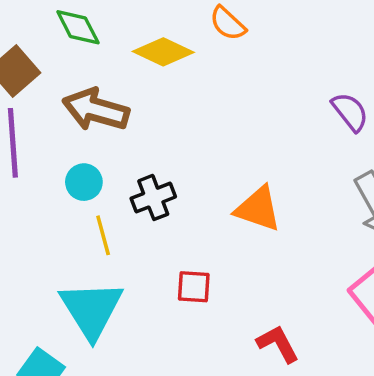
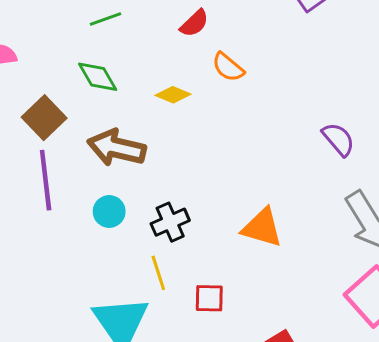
yellow diamond: (163, 52) -> (173, 95), size x0.7
yellow line: (103, 235) -> (158, 273), moved

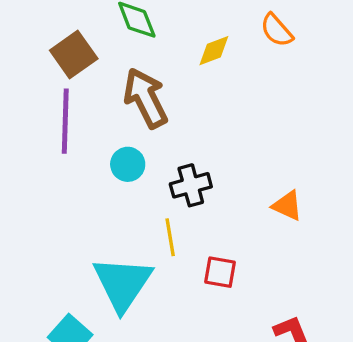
yellow diamond: (173, 95) -> (214, 51), turned -52
brown arrow: (116, 148) -> (146, 98), turned 42
orange triangle: (262, 228) -> (287, 206), size x0.7

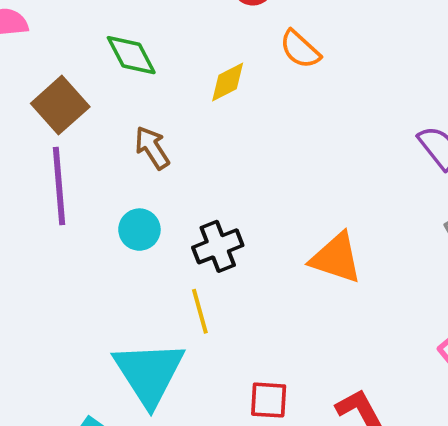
brown arrow: (146, 98) -> (152, 148), size x0.6
orange triangle: (287, 206) -> (336, 258), size x1.4
red square: (220, 272) -> (269, 400), moved

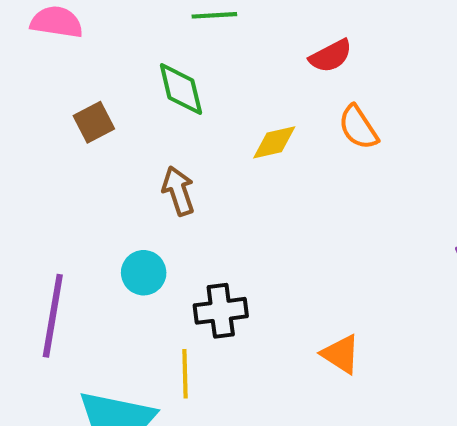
brown square: (60, 105) -> (94, 122), size x0.7
purple line: (59, 186) -> (53, 316), moved
orange triangle: (336, 258) -> (341, 354), size x0.7

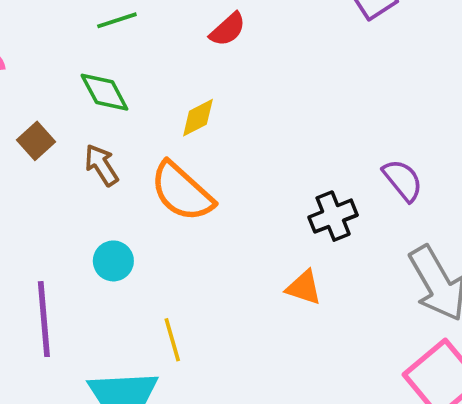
orange semicircle: (358, 127) -> (182, 192), moved, size x1.6
brown arrow: (178, 191) -> (101, 165), moved
black cross: (221, 311) -> (333, 216), moved

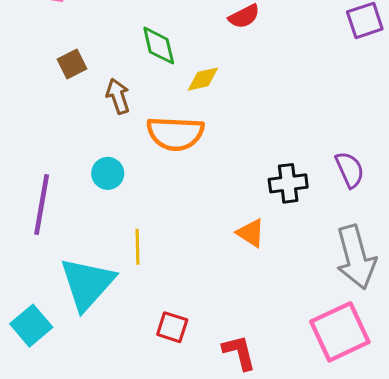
green diamond: (104, 92) -> (159, 46), moved
orange semicircle: (182, 192) -> (175, 133), turned -54

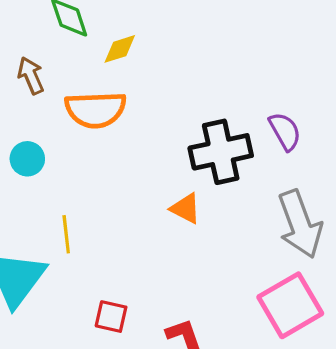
black cross: (288, 183) -> (221, 152), size x1.5

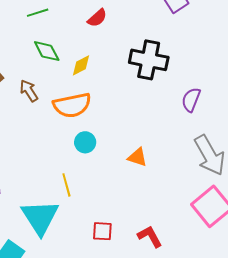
purple semicircle: (285, 131) -> (191, 100), turned -120
black cross: (221, 152) -> (149, 60), moved, turned 33
cyan circle: (27, 159) -> (85, 142), moved

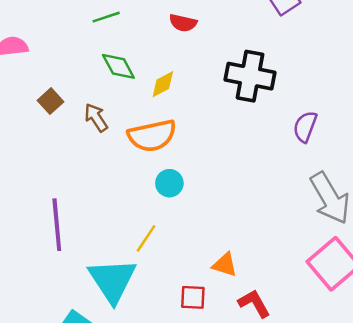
red semicircle: (97, 18) -> (183, 23), turned 55
orange triangle: (137, 157) -> (225, 265), moved
yellow line: (66, 185) -> (146, 238), turned 50

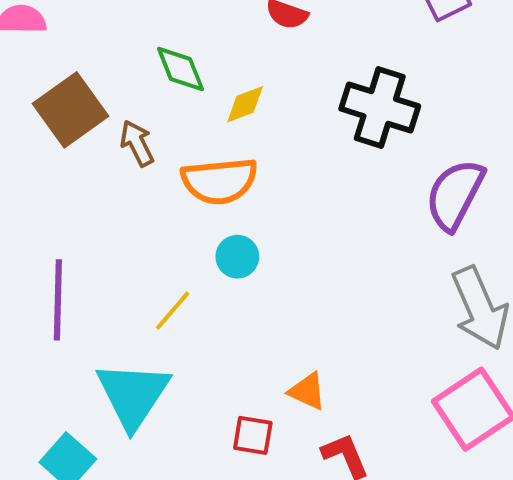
brown square: (51, 101) -> (70, 110), size x1.8
purple semicircle: (305, 127) -> (455, 195), size x1.5
yellow line: (146, 238) -> (173, 311), moved

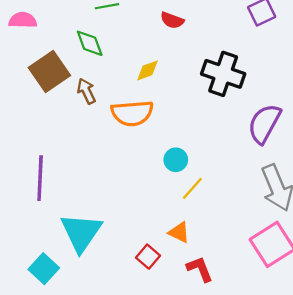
green diamond: (180, 69) -> (90, 43), moved
cyan circle: (237, 257) -> (176, 160), moved
yellow line: (173, 311) -> (192, 188), moved
red square: (253, 435) -> (148, 257), turned 30

